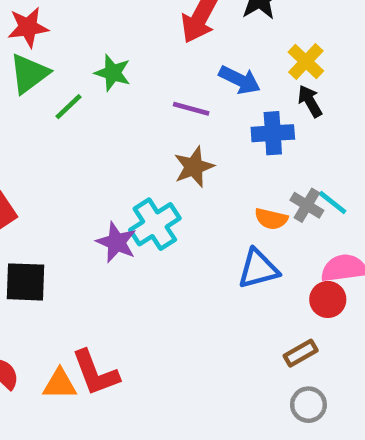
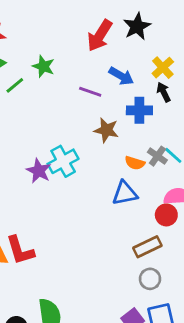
brown star: (194, 167) -> (106, 130), moved, turned 30
brown rectangle: (301, 353) -> (147, 247), size x1.4

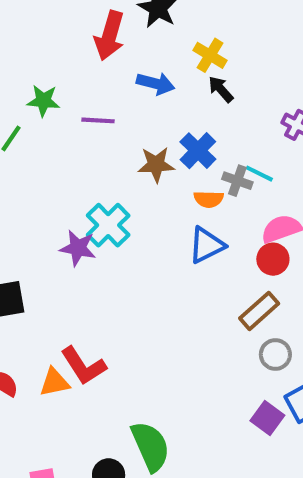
purple line: (90, 92) -> (98, 120), moved
blue cross: (139, 110) -> (198, 151), moved, turned -30

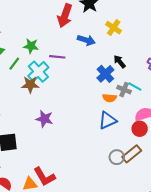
black arrow: (221, 89) -> (120, 62), moved
brown star: (156, 165) -> (30, 85), moved
cyan cross: (108, 225) -> (38, 72), moved
gray circle: (275, 354) -> (117, 157), moved

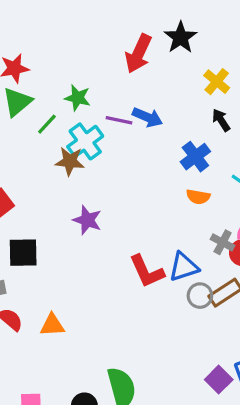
blue arrow: (86, 40) -> (148, 117), moved
black arrow: (120, 62) -> (221, 120), moved
gray cross: (124, 90) -> (223, 242), moved
blue triangle: (107, 120) -> (184, 267), moved
red L-shape: (44, 177) -> (147, 271), moved

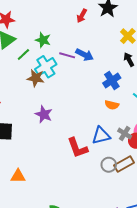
red arrow: (138, 54) -> (82, 16), size x0.6
blue triangle: (184, 267) -> (101, 136), moved

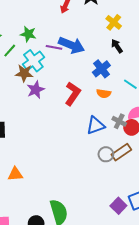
blue arrow: (85, 55) -> (72, 45), size x1.4
purple star: (44, 114) -> (36, 90), moved, turned 30
red L-shape: (78, 148) -> (73, 94), moved, turned -120

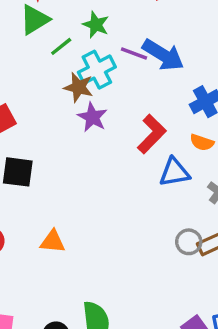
purple star: (36, 90) -> (92, 117), turned -30
blue triangle: (95, 125) -> (175, 172), moved
orange triangle: (15, 174) -> (53, 241), moved

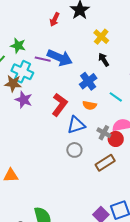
cyan cross: (97, 70) -> (22, 72), turned -30
gray circle: (189, 242) -> (74, 150), moved

